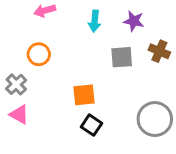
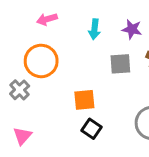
orange circle: (39, 54) -> (41, 61), size x1.5
pink triangle: (19, 115) -> (22, 136), moved, turned 42

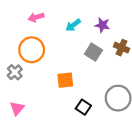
cyan arrow: (94, 29) -> (73, 25), turned 48
gray square: (120, 64) -> (93, 52), turned 36
black square: (92, 129) -> (83, 107), moved

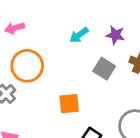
pink arrow: (36, 17) -> (15, 28), moved

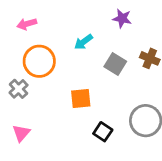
cyan arrow: (79, 35) -> (83, 42), moved
purple star: (115, 35) -> (122, 18), moved

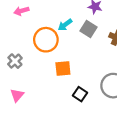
orange circle: (39, 61) -> (46, 40), moved
gray square: (115, 64) -> (89, 29), moved

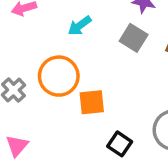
cyan arrow: (65, 25) -> (80, 26), moved
orange circle: (46, 40) -> (59, 76), moved

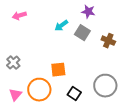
cyan arrow: (80, 26) -> (61, 26), moved
orange circle: (59, 76) -> (39, 90), moved

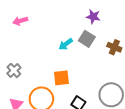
cyan arrow: (61, 26) -> (66, 44), moved

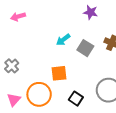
gray square: (87, 39) -> (85, 48), moved

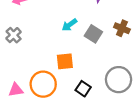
gray cross: (12, 66) -> (14, 35), moved
pink triangle: (14, 100) -> (16, 90), turned 40

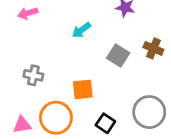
cyan arrow: (69, 25) -> (81, 30), moved
gray cross: (14, 35) -> (33, 75), moved, turned -35

